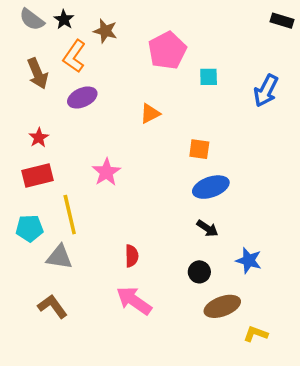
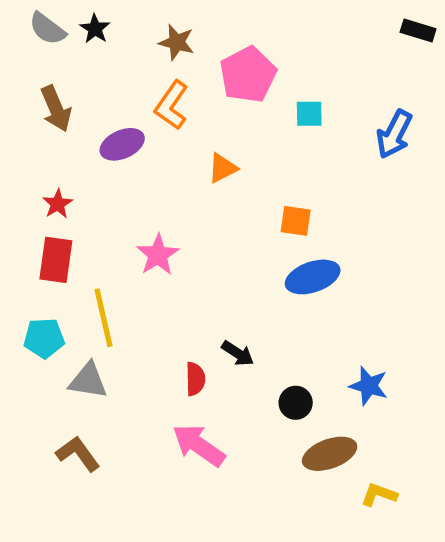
brown star: (105, 31) -> (177, 42), moved
orange L-shape: (74, 56) -> (171, 105), moved
red rectangle: (38, 176) -> (56, 260), turned -68
black arrow: (207, 228) -> (238, 353), moved

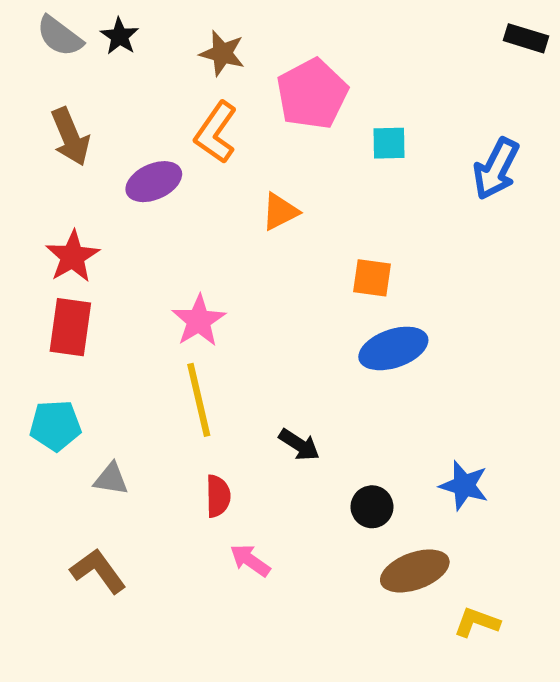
red star: (58, 204) -> (72, 256), size x1.4
yellow line: (103, 318) -> (199, 400), moved
red semicircle: (195, 379) -> (218, 496), moved
gray triangle: (88, 381) -> (111, 479), size x0.7
pink arrow: (199, 445) -> (250, 560), size x0.6

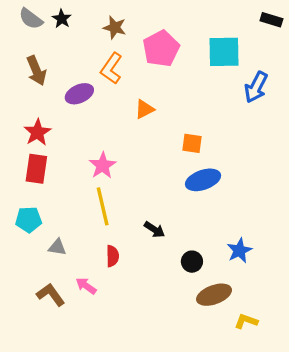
cyan square: (389, 143) -> (224, 52), moved, size x1.8
blue star: (464, 485) -> (239, 251), turned 30
pink arrow: (250, 560) -> (86, 286), moved

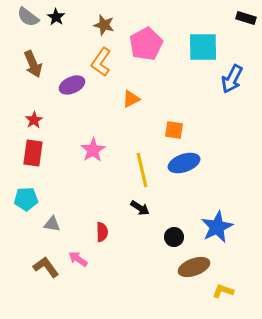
red star: (37, 132) -> (34, 120), size x0.7
yellow line: (103, 206) -> (142, 170), moved
blue star: (239, 251) -> (217, 227), size x1.4

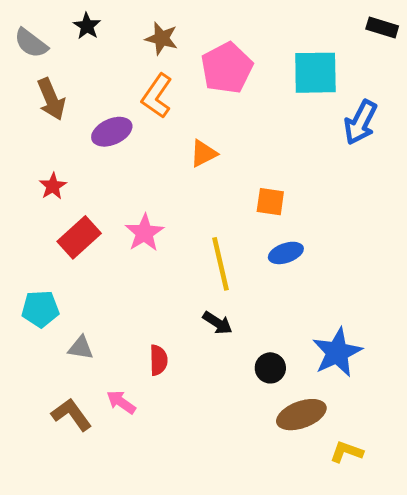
gray semicircle: (28, 17) -> (31, 43), moved
red rectangle: (33, 153) -> (79, 237), moved, turned 40
blue ellipse: (184, 163) -> (286, 253), size x0.7

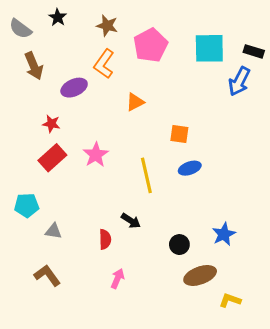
black rectangle: (382, 28) -> (254, 51), moved
red star: (53, 186) -> (51, 124), moved, turned -30
black arrow: (217, 323) -> (131, 221), moved
blue star: (337, 352) -> (224, 234), size x0.7
pink arrow: (121, 402) -> (117, 279), moved, turned 78

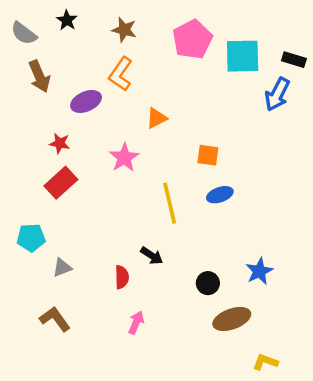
pink pentagon: (150, 45) -> (192, 39), moved
pink star: (96, 155) -> (124, 158), moved
gray triangle: (53, 231) -> (62, 268), turned -30
yellow L-shape: (230, 300) -> (265, 362), moved

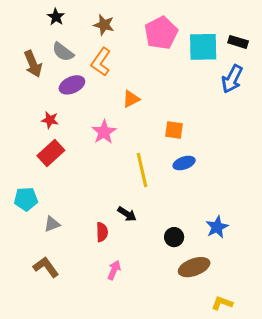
gray semicircle: (24, 33) -> (63, 52), moved
black rectangle: (294, 60) -> (238, 42), moved

